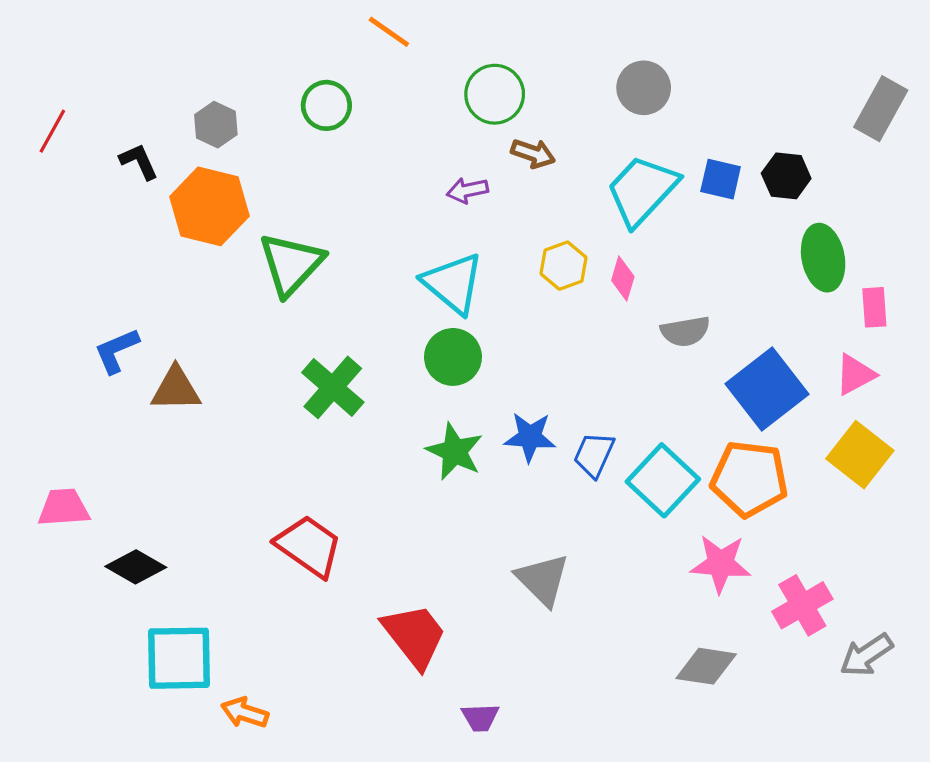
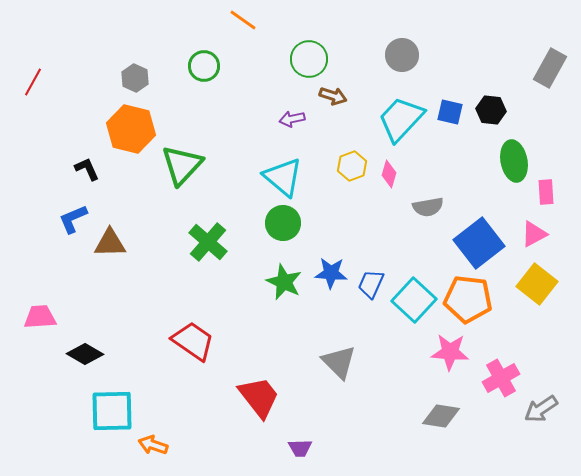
black L-shape: (139, 161) -> (87, 169), moved

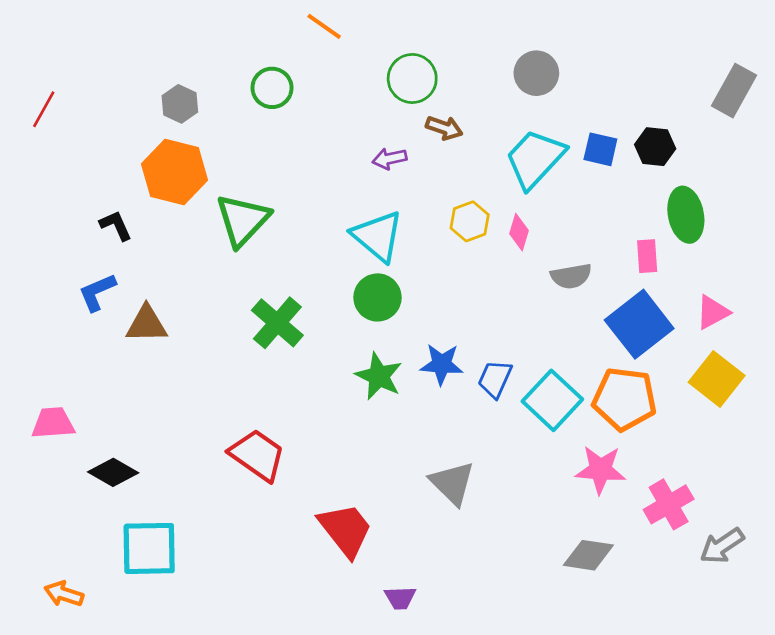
pink rectangle: (546, 192) -> (647, 256), moved
orange arrow: (153, 445) -> (64, 594), moved

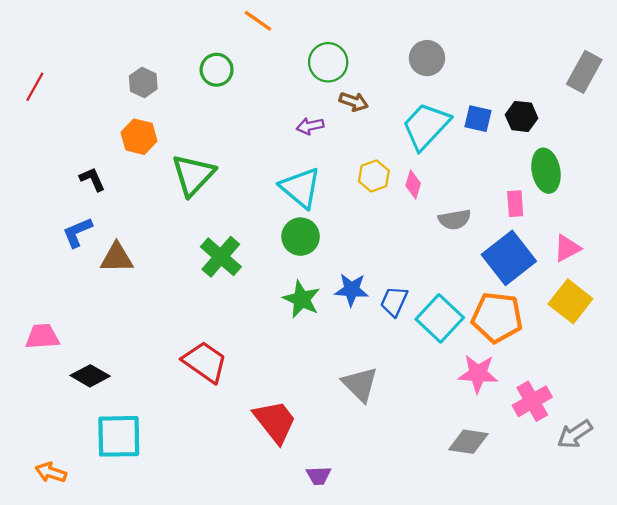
orange hexagon: (175, 172) -> (139, 137), size x0.7

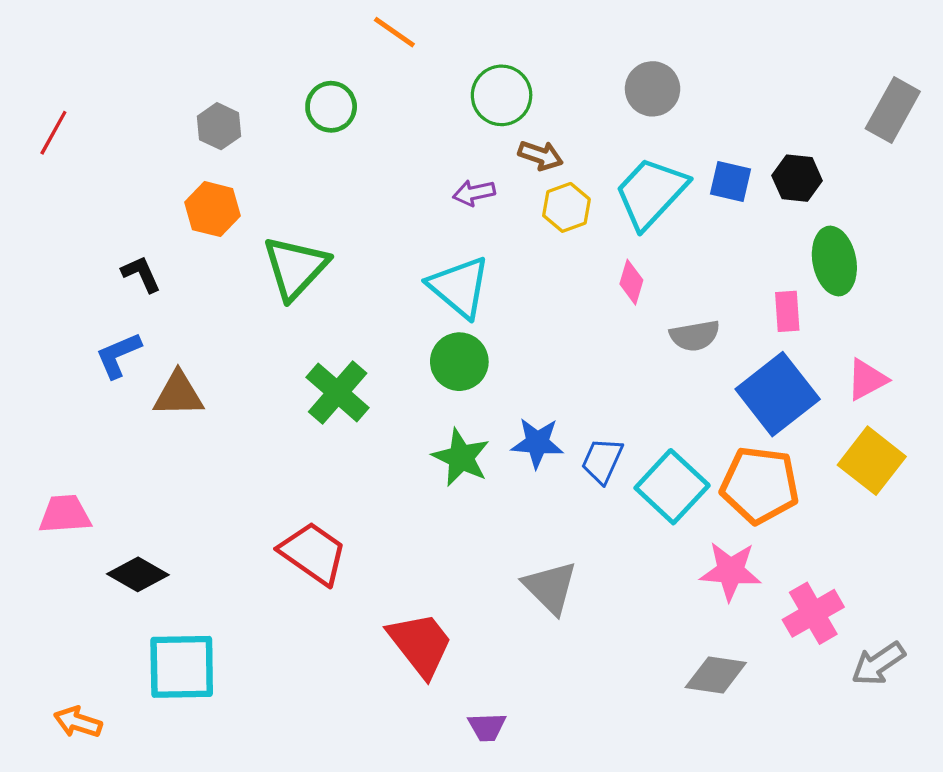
yellow hexagon: (374, 176) -> (566, 207), moved

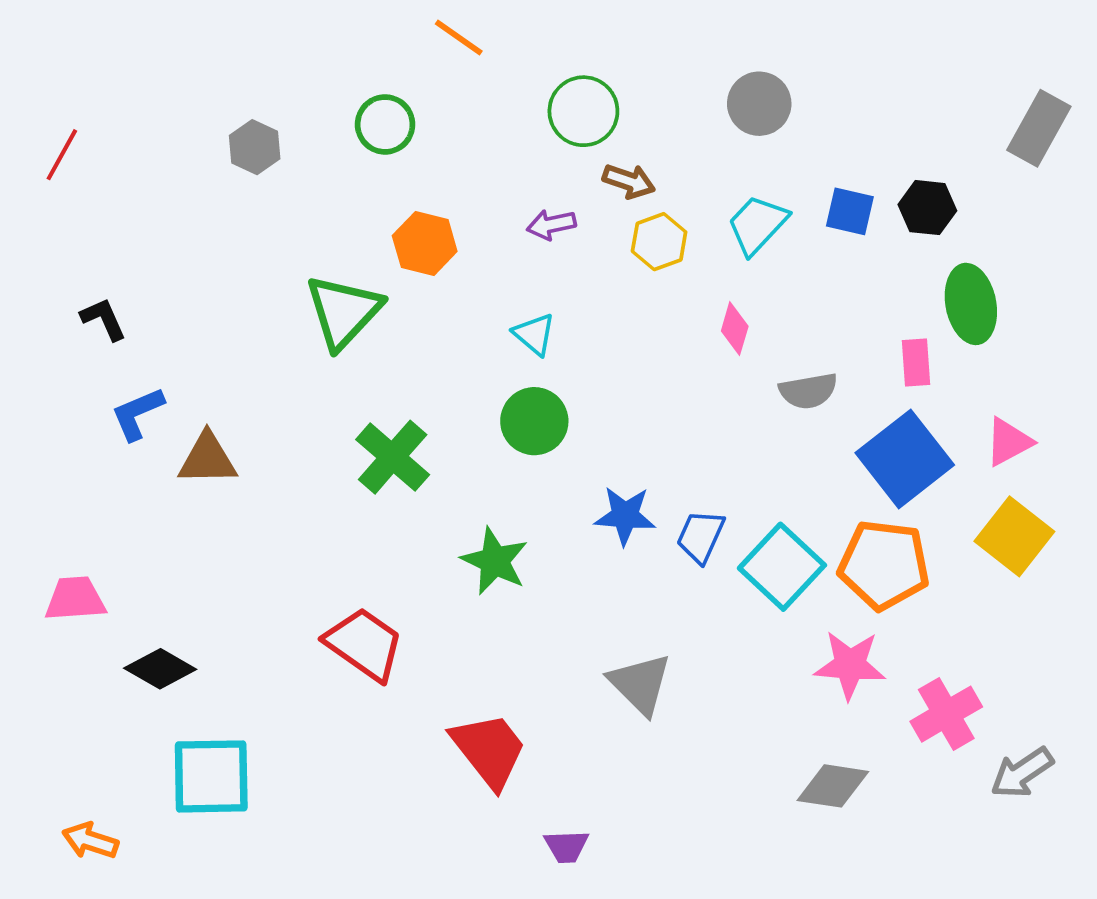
cyan trapezoid: (651, 193) -> (757, 225), size x0.7
orange hexagon: (213, 209) -> (425, 244), moved
black L-shape: (141, 274) -> (103, 319), moved
cyan triangle: (459, 287) -> (534, 334), size x0.6
green star: (461, 457) -> (495, 561), moved

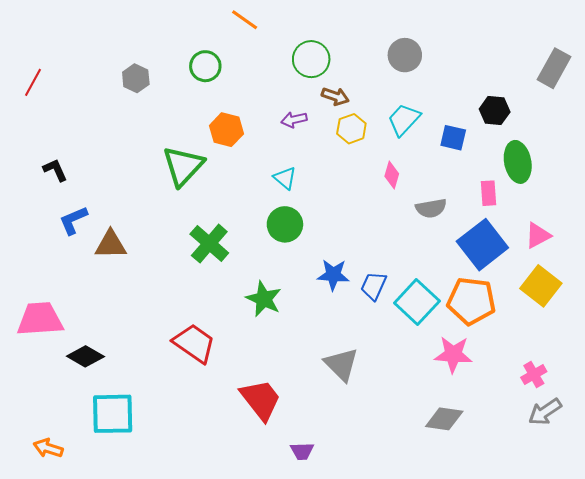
blue square: (850, 211) -> (453, 138), moved
pink trapezoid: (75, 599) -> (40, 319), size x1.4
pink cross: (946, 714) -> (534, 375), moved, size x0.7

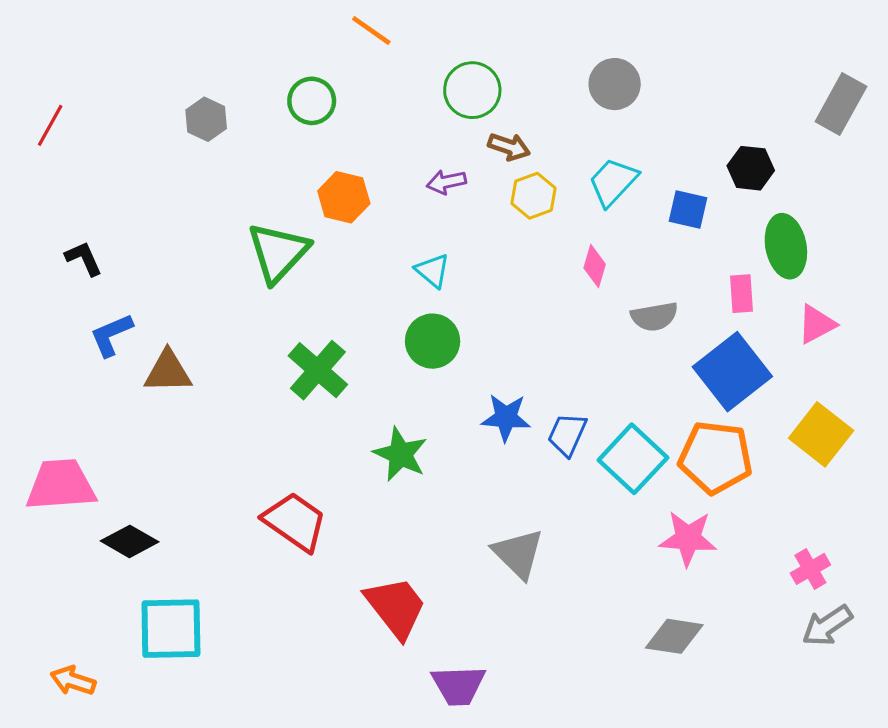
pink triangle: (538, 235) -> (817, 324), moved
purple trapezoid: (302, 451) -> (459, 685), size x1.5

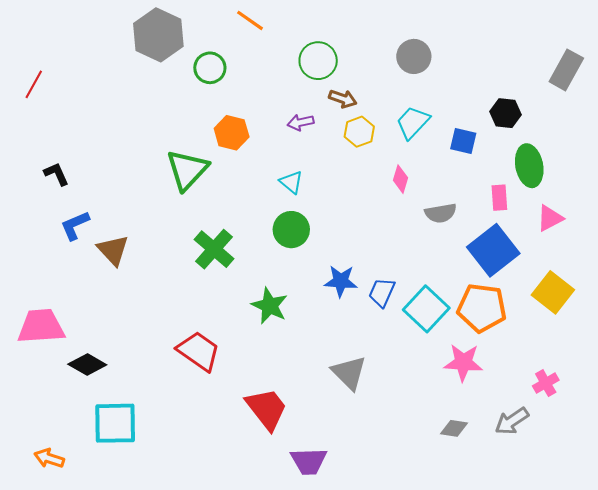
gray hexagon: (206, 119) -> (158, 35), moved, size x1.8
brown triangle: (168, 372) -> (113, 250), turned 48
gray arrow: (827, 626) -> (512, 421), moved
gray diamond: (674, 636) -> (454, 428), size x0.7

